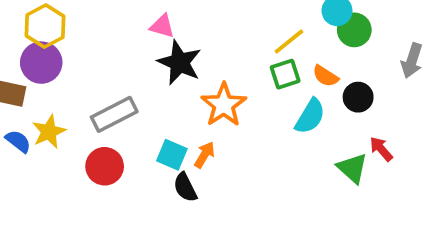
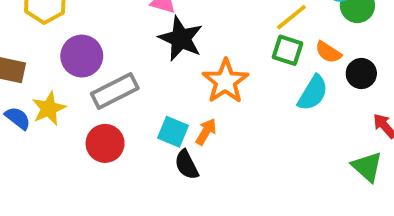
purple circle: (41, 63) -> (82, 56), moved
green square: (285, 74) -> (288, 50), turned 36
green triangle: (352, 168) -> (367, 167), moved

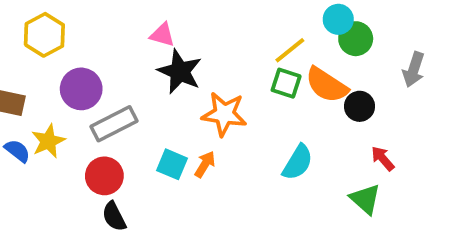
orange semicircle: (328, 52) -> (327, 85), size x1.6
orange star: (225, 81) -> (224, 114), turned -30
cyan semicircle: (313, 93) -> (298, 162), moved
black semicircle: (187, 165) -> (114, 216), moved

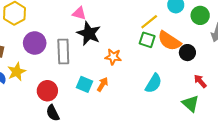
green circle: (356, 39) -> (200, 15), moved
orange star: (224, 114) -> (113, 57), size x0.7
gray rectangle: (114, 124) -> (63, 51), moved, turned -65

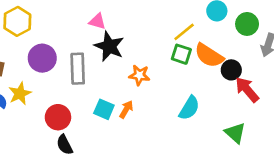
red arrow: (200, 81) -> (247, 90), moved, size x1.5

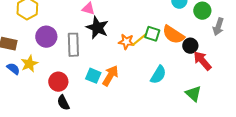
yellow line: (184, 32) -> (139, 40), moved
orange star: (139, 75) -> (126, 42), moved
orange arrow: (126, 109) -> (110, 76), size x1.5

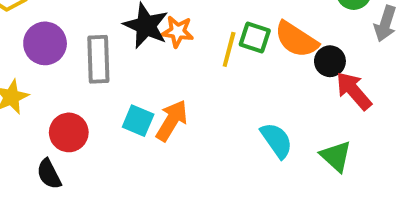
yellow line: (139, 40) -> (229, 49), turned -36
orange star: (126, 42) -> (178, 32), moved
cyan semicircle: (158, 75) -> (277, 140), moved, turned -66
black semicircle: (63, 103) -> (49, 174), moved

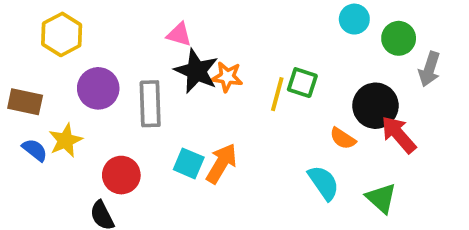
orange semicircle: (296, 39) -> (343, 138), moved, size x0.6
black circle: (330, 61) -> (375, 106), size x1.5

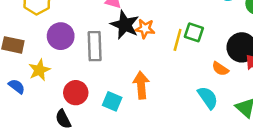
blue semicircle: (35, 150) -> (17, 86), moved
cyan square: (189, 163) -> (112, 101), moved
orange arrow: (221, 163) -> (141, 85), turned -36

